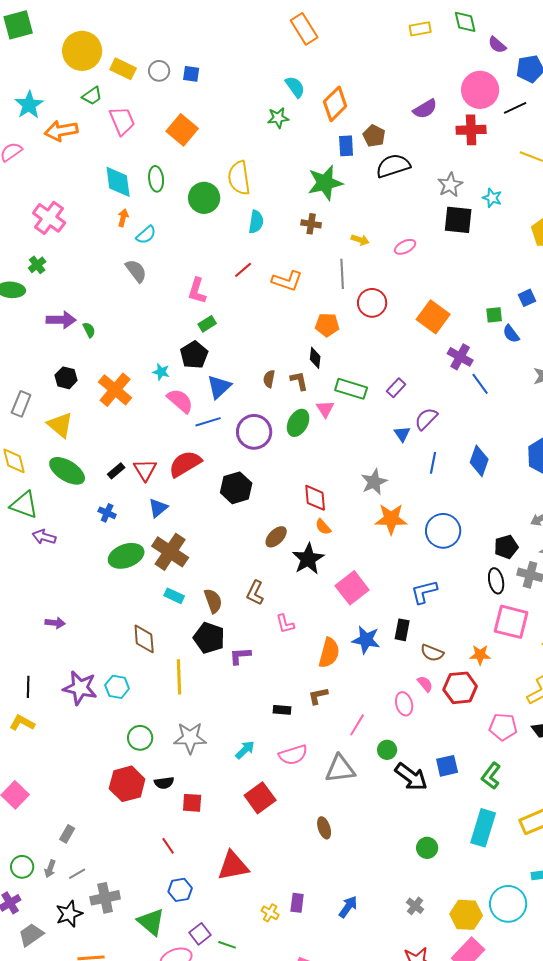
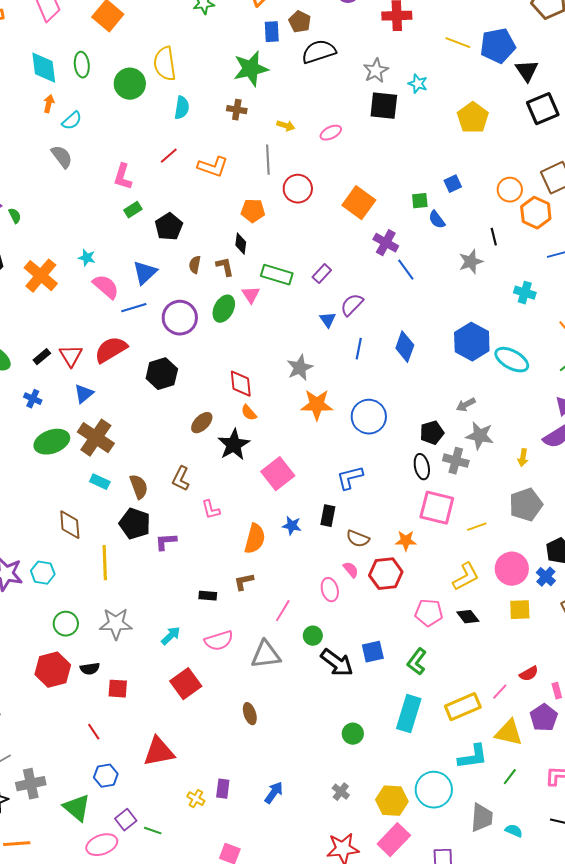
black pentagon: (194, 355) -> (169, 227), moved
blue star: (366, 640) -> (292, 526), size x0.7

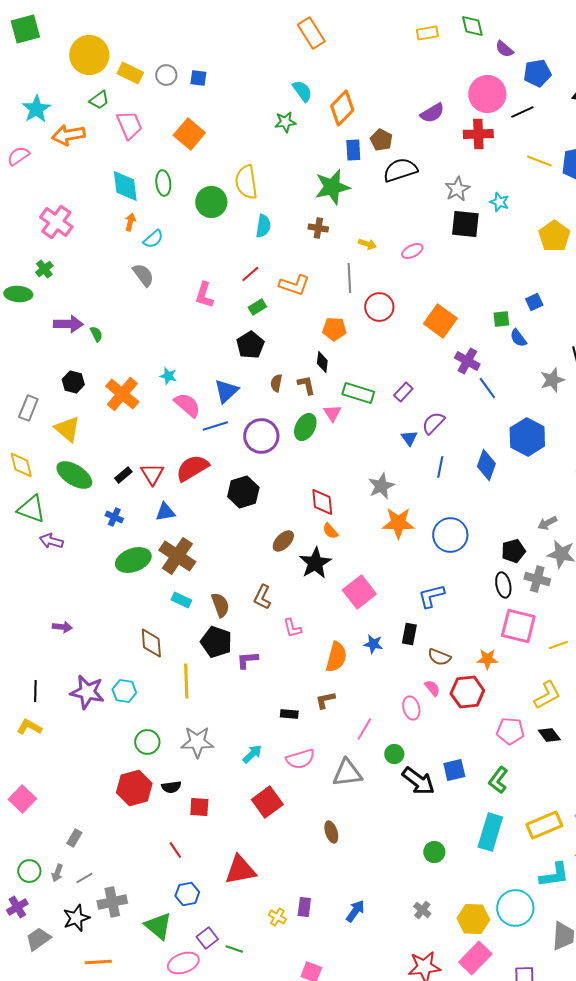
green rectangle: (133, 210) -> (257, 307), moved
blue hexagon: (472, 342) -> (527, 437), moved
blue triangle: (84, 394) -> (165, 512), turned 30

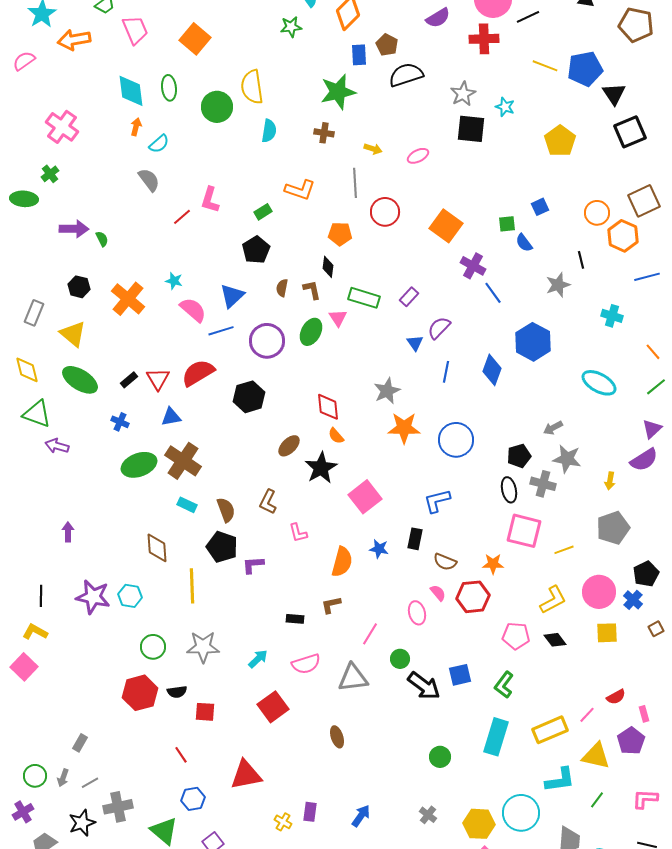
red line: (250, 274) -> (182, 217), moved
purple arrow: (62, 627) -> (68, 532), turned -96
pink square: (22, 799) -> (24, 667), moved

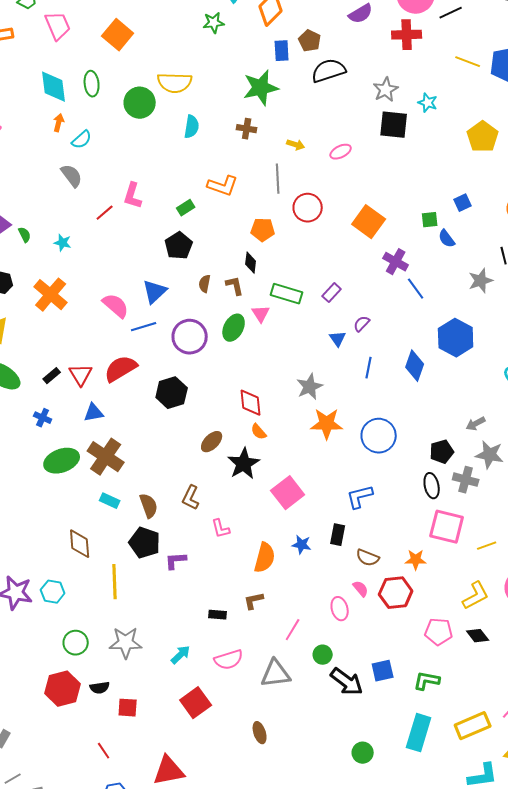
yellow semicircle: (252, 87) -> (175, 83), turned -80
cyan star: (174, 281) -> (63, 243), moved
purple semicircle: (439, 328) -> (362, 324), size x0.7
green L-shape: (504, 685) -> (427, 681), turned 64

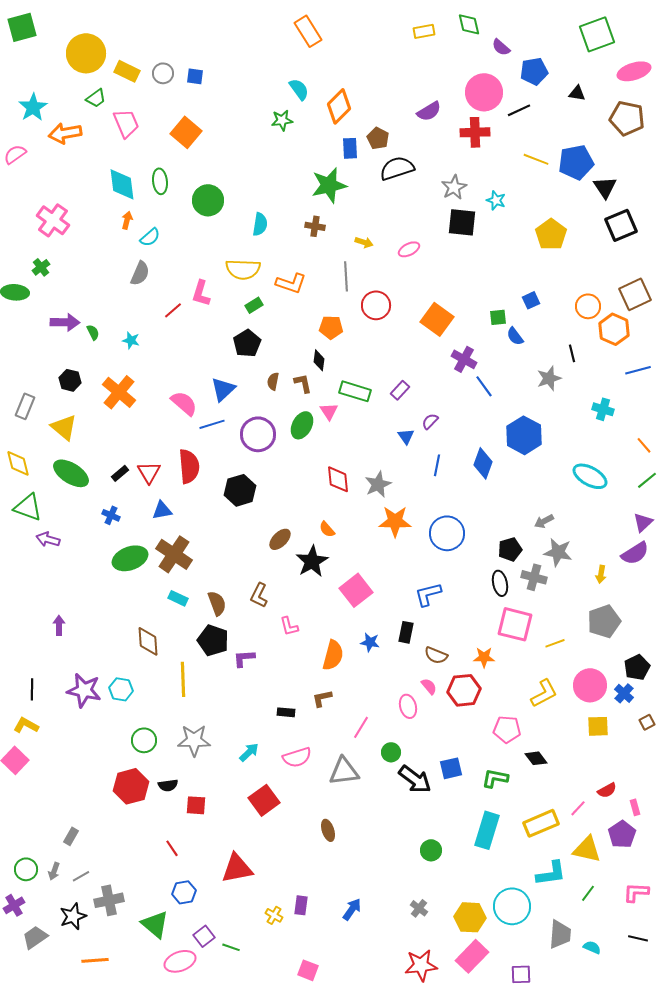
yellow semicircle: (175, 83) -> (243, 269), moved
gray semicircle: (72, 176) -> (140, 273), turned 60
red semicircle: (121, 369) -> (189, 466), turned 116
red diamond: (251, 403) -> (338, 479), moved
black diamond: (478, 636) -> (536, 758), moved

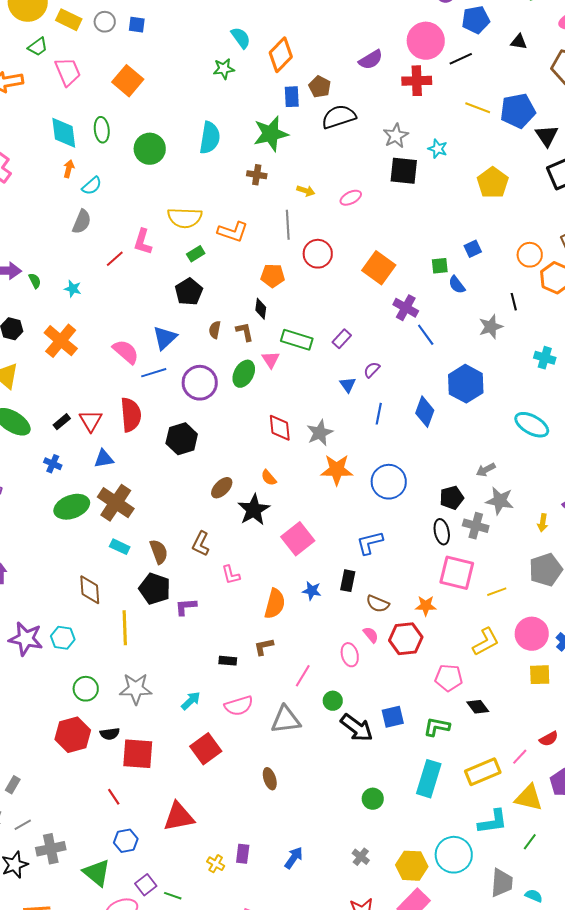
cyan semicircle: (260, 224) -> (210, 138), moved, size x1.4
red square: (196, 805) -> (138, 754), size x1.6

